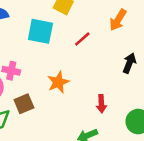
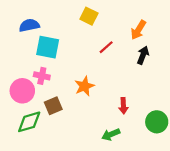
cyan square: (40, 31) -> (48, 47), moved
black arrow: (129, 63) -> (143, 55), moved

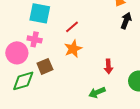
red line: (106, 47) -> (72, 27), moved

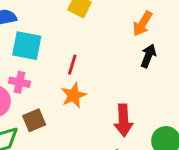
red line: (72, 27) -> (72, 65), turned -32
red arrow: (108, 66) -> (123, 120), size x1.5

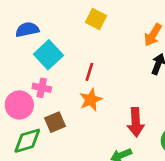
cyan square: (27, 46) -> (48, 55), turned 36

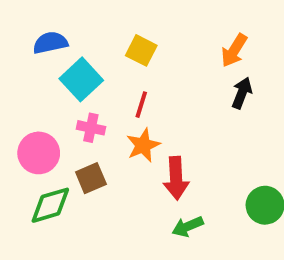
yellow square: (96, 19) -> (141, 50), moved
pink cross: (42, 88) -> (91, 128), moved
red arrow: (136, 122) -> (176, 178), moved

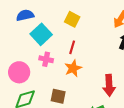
brown square: (91, 178) -> (58, 96), moved, turned 35
red arrow: (176, 178) -> (109, 85), moved

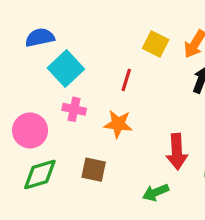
yellow square: (72, 19) -> (156, 44), moved
red line: (72, 47) -> (126, 80), moved
orange star: (73, 68) -> (118, 124), turned 30

